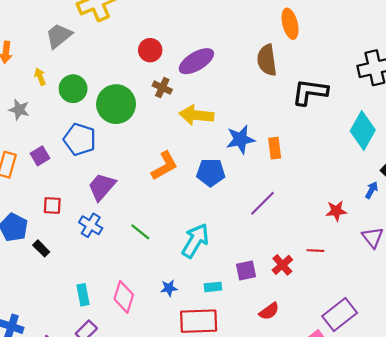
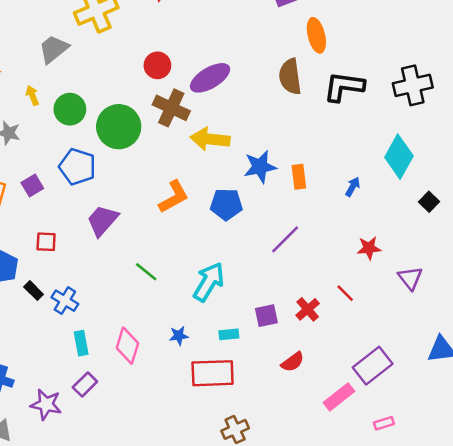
brown cross: (162, 88) -> (171, 108), size x1.6
black L-shape: (310, 92) -> (344, 87), moved
blue arrow: (372, 190) -> (353, 187), moved
blue cross: (91, 225) -> (65, 301), moved
red line: (315, 251) -> (345, 293), turned 42

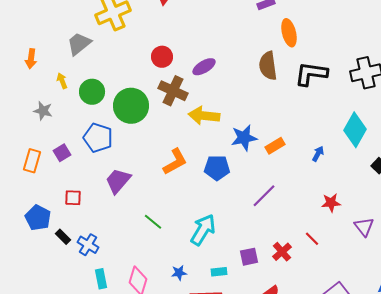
purple ellipse: (210, 78) -> (204, 67), size x0.7
orange rectangle: (299, 177) -> (275, 146), turned 66

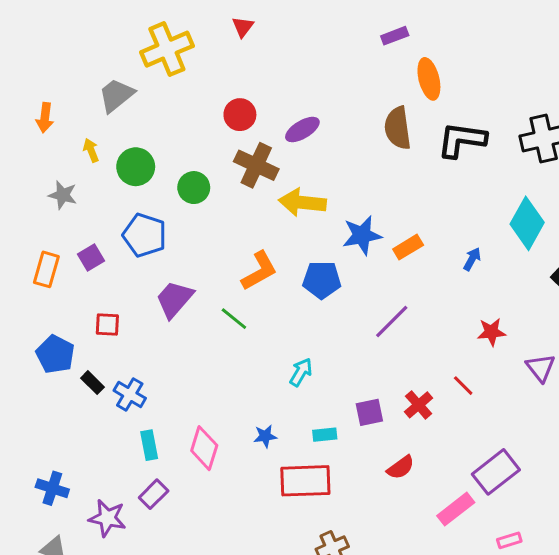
green circle: (131, 106) -> (194, 188), size x0.6
green line: (153, 222) -> (234, 319), moved
cyan arrow: (203, 230) -> (301, 372), size x0.6

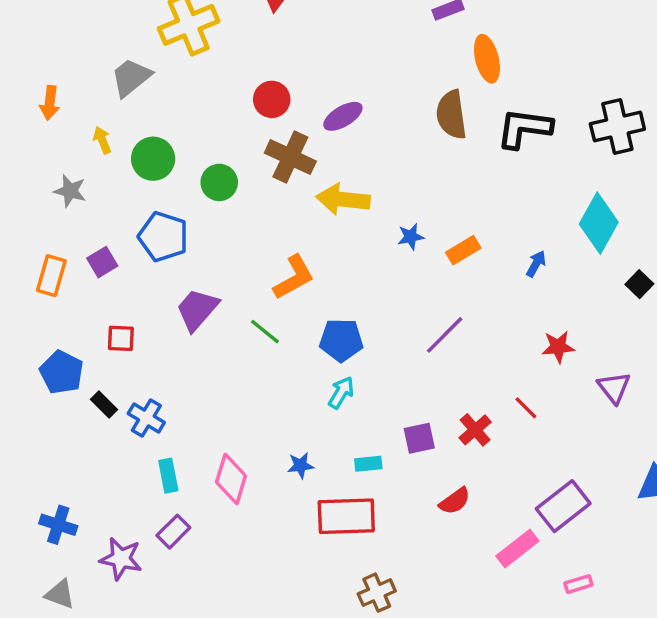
blue star: (362, 235) -> (411, 237), size x0.6
blue pentagon: (322, 280) -> (341, 340), moved

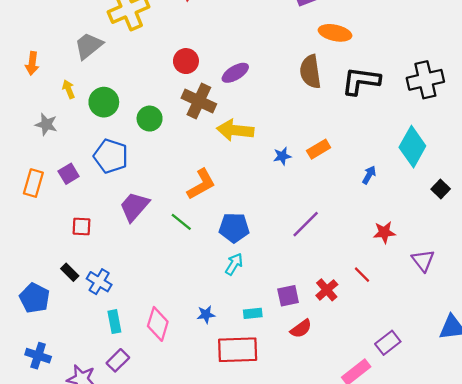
orange ellipse: (487, 59) -> (335, 33), turned -64
orange rectangle: (463, 250) -> (319, 149), moved
blue pentagon: (62, 372) -> (35, 298), moved
red semicircle: (455, 501) -> (301, 329), moved
purple rectangle: (563, 506) -> (388, 343), size x0.7

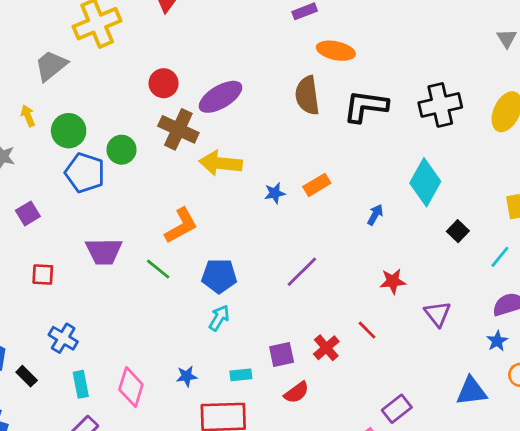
purple ellipse: (235, 73) -> (221, 97), size x1.4
blue pentagon: (111, 156) -> (85, 173), moved
purple trapezoid: (134, 207) -> (104, 251), turned -132
black rectangle: (70, 272) -> (27, 376), moved

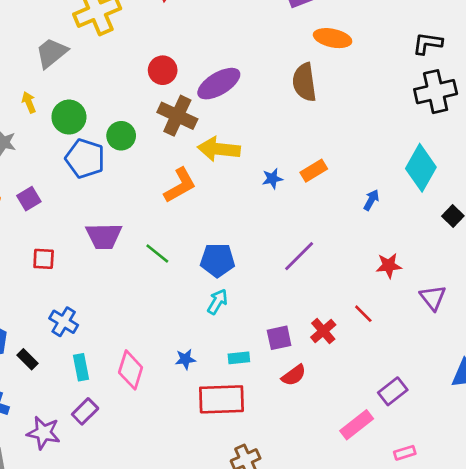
black L-shape: (366, 106) -> (428, 43), moved, size x0.7
orange L-shape: (181, 226) -> (180, 185), moved

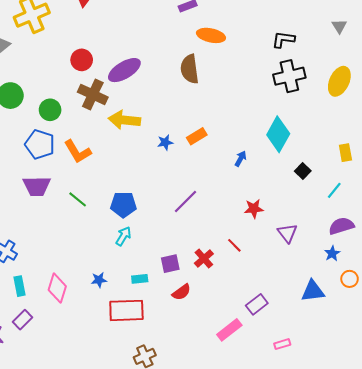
blue pentagon: (85, 158) -> (40, 144), moved
orange L-shape: (180, 185) -> (78, 152), moved, turned 88
pink rectangle: (405, 453) -> (282, 344), moved

